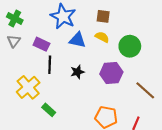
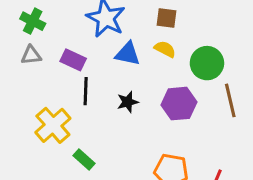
gray triangle: (14, 41) -> (31, 55), turned 48
brown line: (145, 90) -> (230, 100), moved, turned 35

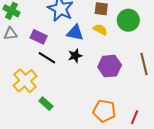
green circle: (207, 63) -> (128, 20), moved
black line: (86, 91) -> (47, 58), turned -60
black star: (128, 102) -> (75, 56), moved

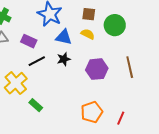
black line: (47, 58) -> (37, 61), turned -60
orange pentagon: (104, 111) -> (92, 112), turned -30

